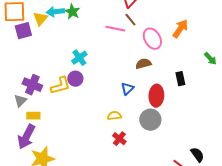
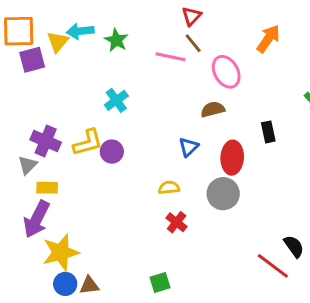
green star: (72, 12) -> (116, 40), moved
orange arrow: (180, 29) -> (268, 39), moved
purple circle: (75, 79) -> (112, 152), moved

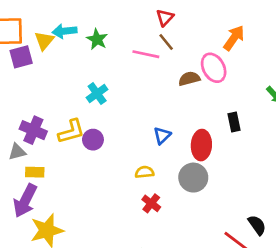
pink ellipse: (226, 72) -> (214, 68), moved
brown semicircle: (213, 109) -> (189, 79), moved
gray triangle: (28, 165) -> (17, 152), turned 30

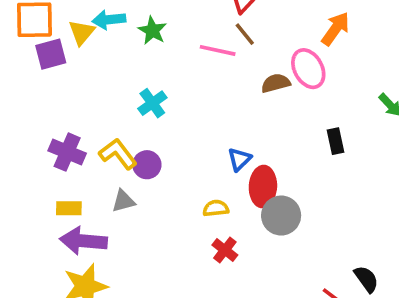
yellow L-shape: (71, 131) -> (118, 154), turned -112
red ellipse: (201, 145) -> (263, 187), moved
gray triangle: (17, 152) -> (123, 201), moved
purple arrow: (25, 201) -> (83, 241), moved, turned 68

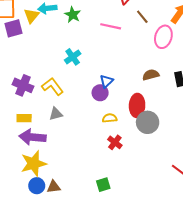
brown line: (245, 34) -> (142, 17), moved
pink ellipse: (308, 69) -> (163, 37), turned 45
brown semicircle: (276, 83) -> (151, 75), moved
blue triangle: (239, 159) -> (106, 81), moved
purple circle: (147, 165) -> (100, 93), moved

